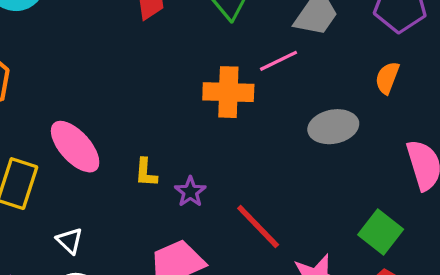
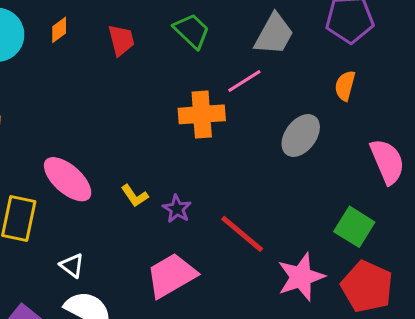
gray ellipse: (333, 127) -> (301, 135), turned -36
yellow L-shape: (146, 173) -> (135, 196), turned -32

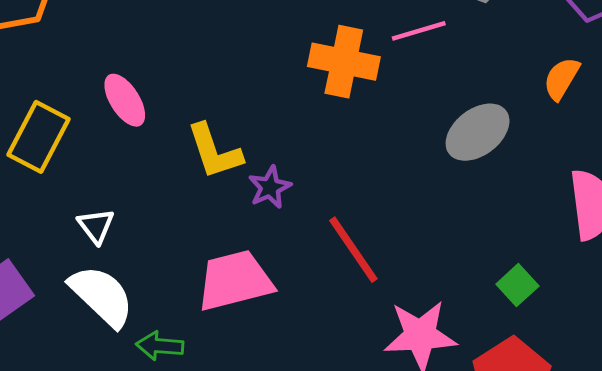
pink ellipse: (68, 179) -> (125, 100), size x0.7
yellow L-shape: (135, 196) -> (214, 151), size x1.5
green square: (354, 227) -> (517, 285), size x0.7

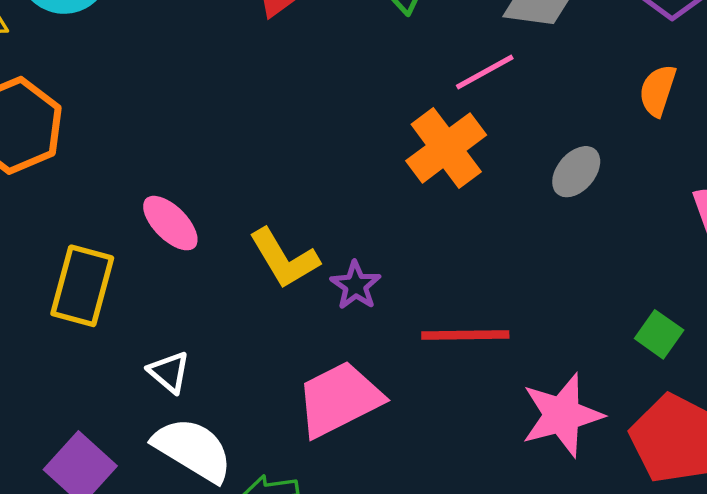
orange cross: (344, 62) -> (446, 148), moved, turned -36
gray ellipse: (478, 132) -> (576, 172), size x0.7
red line: (353, 250) -> (465, 335), turned -44

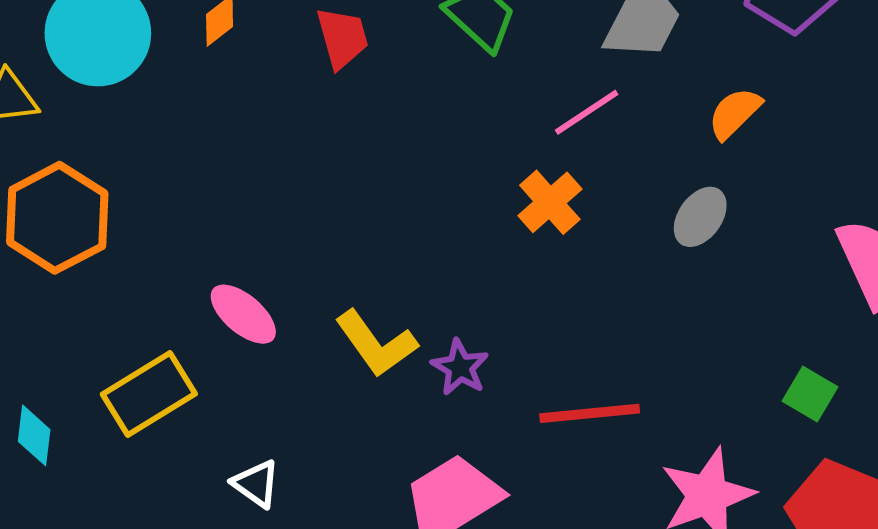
orange semicircle: (658, 90) -> (735, 113), moved, turned 32
orange cross: (446, 148) -> (550, 202), size x0.7
yellow rectangle: (82, 286) -> (149, 394), turned 48

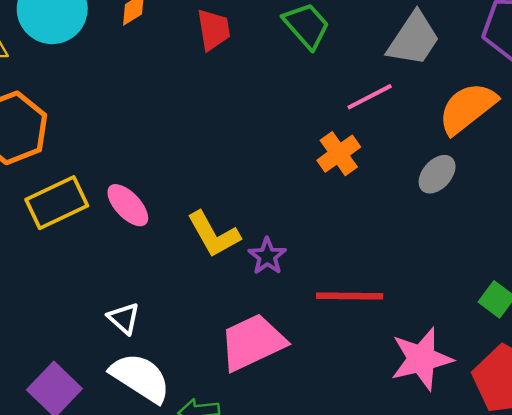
orange semicircle: (735, 113) -> (467, 108), size x1.6
yellow rectangle: (149, 394) -> (57, 203), moved

